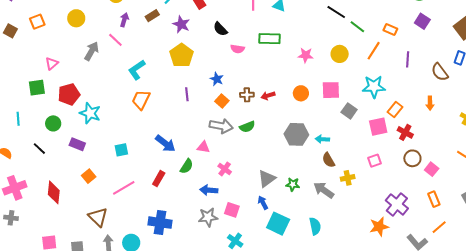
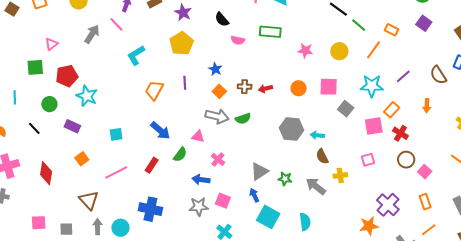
purple line: (408, 59) -> (403, 76), moved, turned 42
orange trapezoid: (141, 100) -> (154, 90), moved

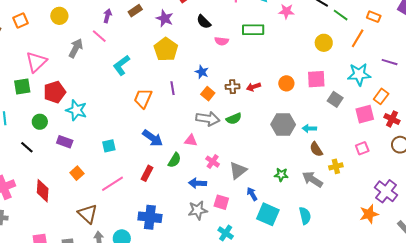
pink triangle: (51, 44) -> (36, 62), size x1.6
pink star: (305, 51) -> (286, 11), moved
purple line: (403, 76) -> (390, 62), turned 63
gray triangle: (259, 171) -> (238, 170), moved

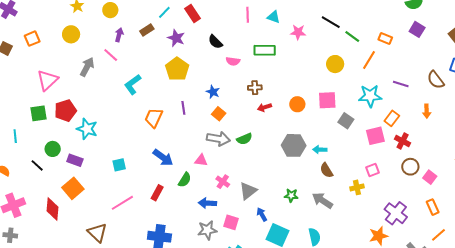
green square: (22, 86) -> (39, 113), moved
brown cross: (232, 87) -> (255, 88), moved
green circle: (40, 122) -> (53, 149), moved
yellow cross: (336, 166) -> (357, 187), moved
orange square: (77, 173) -> (73, 188), moved, size x1.5

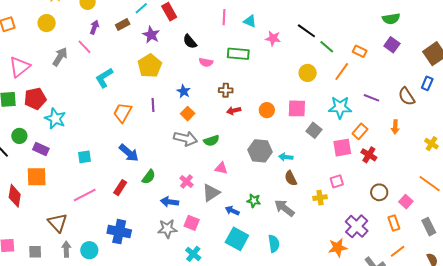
pink triangle: (201, 160) -> (221, 168), moved
brown circle: (410, 167) -> (379, 192), moved
pink square: (430, 177) -> (406, 202), moved
orange square: (73, 188) -> (37, 177), turned 35
blue arrow: (262, 214) -> (232, 211), moved, turned -40

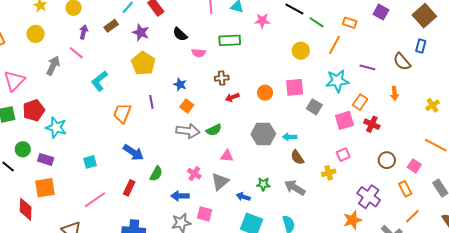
yellow cross: (431, 144) -> (433, 105), turned 32

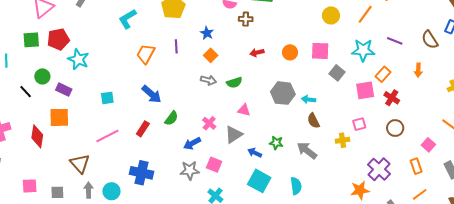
brown cross: (222, 78) -> (246, 19), moved
gray arrow: (188, 131) -> (208, 80), size x0.7
brown circle: (387, 160) -> (395, 128), moved
blue arrow: (180, 196) -> (192, 143), turned -36

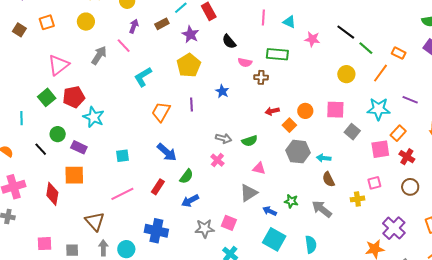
green square: (31, 40) -> (47, 97), turned -36
orange square: (211, 55) -> (289, 125), moved
pink cross: (209, 123) -> (217, 160), moved
blue arrow: (192, 143) -> (190, 201), moved

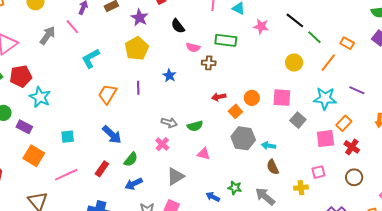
orange square: (74, 175) -> (34, 156), moved, turned 30
gray triangle: (249, 193) -> (175, 176), moved

